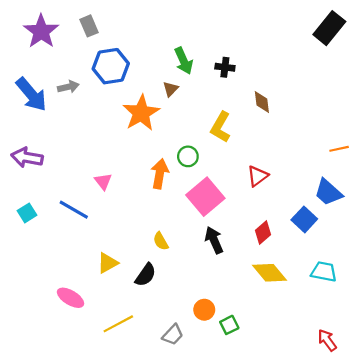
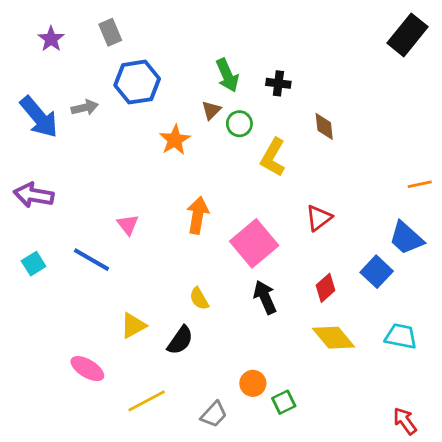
purple star: (41, 31) -> (51, 39), size x0.6
orange star: (141, 113) -> (175, 140), size x0.7
green circle: (188, 156) -> (239, 124), moved

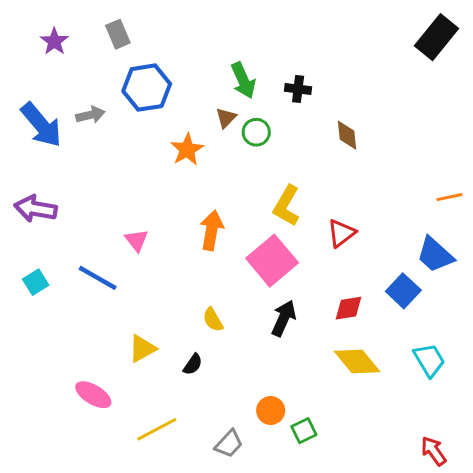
yellow L-shape: (273, 157) -> (287, 206), moved
red diamond: (326, 288) -> (349, 308), turned 32
black arrow: (265, 297) -> (284, 318), turned 48
cyan trapezoid: (401, 336) -> (429, 360), turned 48
black semicircle: (180, 340) -> (193, 364), size x0.7

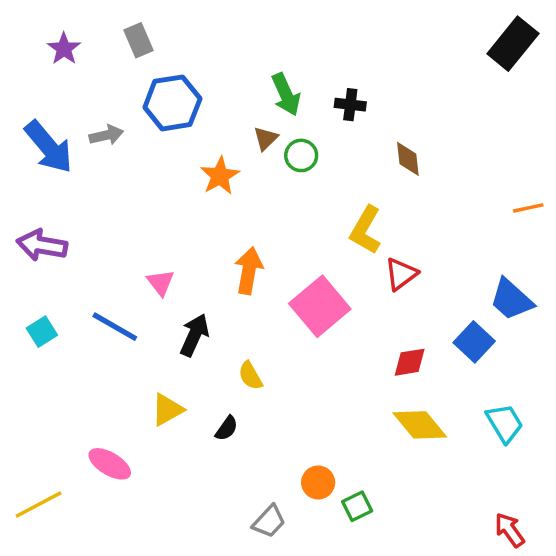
orange line: (449, 197) -> (528, 208), moved
yellow L-shape: (287, 206) -> (366, 230), moved
black arrow: (284, 318) -> (194, 335), moved
yellow line: (157, 429) -> (39, 505), moved

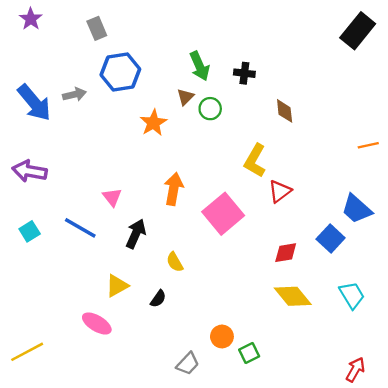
purple star: (64, 49) -> (31, 19), moved
pink ellipse: (110, 464) -> (97, 323), moved
red arrow: (510, 530) -> (355, 370), turned 65

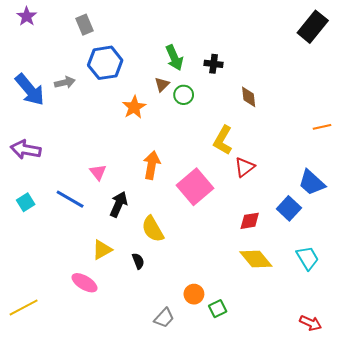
yellow semicircle: (175, 262) -> (153, 229), size x1.5
black semicircle: (158, 299) -> (138, 261), turned -56
red arrow: (355, 370) -> (311, 323), turned 85

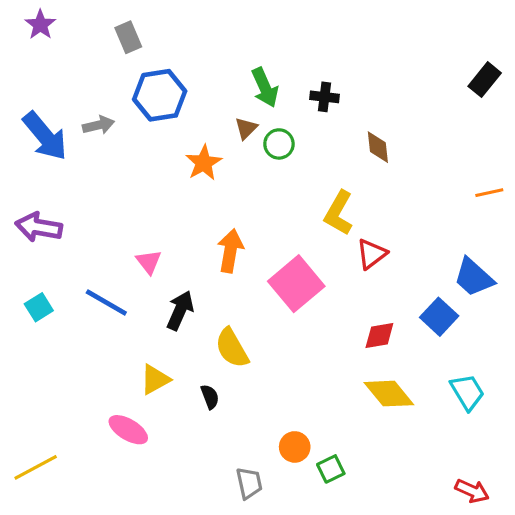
black rectangle: (313, 27) -> (485, 80), moved, size x0.7
gray trapezoid: (164, 318) -> (249, 483), turned -55

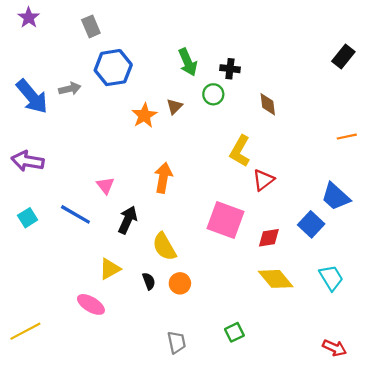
brown triangle: (246, 128) -> (174, 107), moved
green circle: (279, 144) -> (213, 94), moved
pink square: (296, 284) -> (226, 220), moved, turned -30
orange circle: (295, 447) -> (180, 283), moved

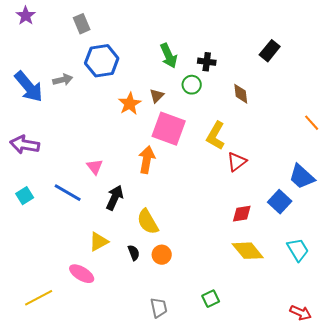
black rectangle: (343, 56) -> (270, 51), moved
orange line: (347, 137) -> (312, 123), turned 60
pink square: (226, 220) -> (169, 129), moved
yellow line: (25, 331) -> (39, 298), moved

